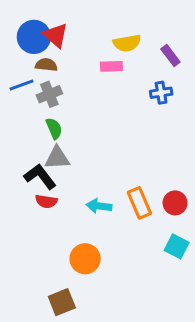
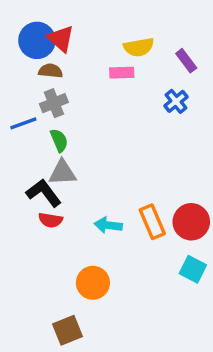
blue line: (21, 85) -> (23, 123), moved
blue cross: (161, 93) -> (176, 101), turned -30
red circle: (175, 203) -> (191, 222), size x1.4

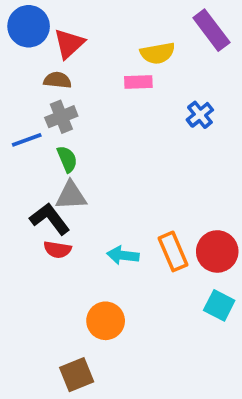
red triangle: (61, 39) -> (69, 44), turned 36
blue circle: (37, 40) -> (29, 26), moved
purple rectangle: (186, 61) -> (211, 30), moved, size x1.5

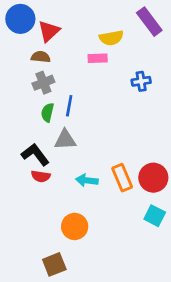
blue cross: (200, 115) -> (141, 81), turned 30
blue line: (27, 140) -> (69, 106), moved, turned -60
green semicircle: (67, 159) -> (47, 113), turned -144
gray triangle: (71, 196) -> (65, 140), moved

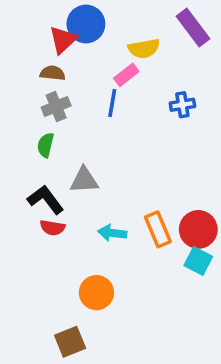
blue circle: (20, 19) -> (86, 24), moved
pink rectangle: (98, 58) -> (126, 75), turned -36
blue line: (69, 106) -> (112, 103), moved
green semicircle: (47, 113) -> (46, 145), moved
cyan square: (155, 216) -> (198, 261), moved

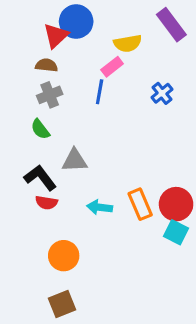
blue cross: (182, 105) -> (162, 93), turned -30
green semicircle: (46, 145) -> (40, 129), turned -50
orange circle: (96, 293) -> (64, 256), moved

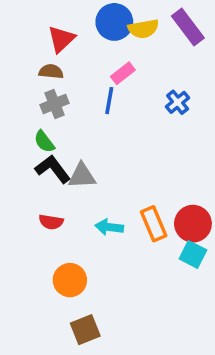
blue circle: (76, 22) -> (114, 22), moved
yellow semicircle: (128, 43) -> (143, 29), moved
black L-shape: (40, 178) -> (53, 169), moved
brown square: (62, 304) -> (85, 330), moved

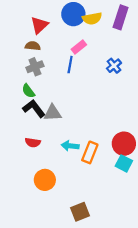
purple rectangle: (188, 27) -> (121, 17), turned 55
orange rectangle: (154, 224) -> (90, 152), moved, turned 45
brown square: (85, 330) -> (80, 212), moved

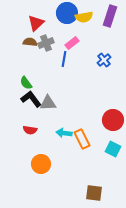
gray cross: (35, 67) -> (46, 43), moved
red circle: (124, 144) -> (113, 120), moved
orange rectangle: (90, 152) -> (82, 139), turned -48
brown square: (80, 212) -> (94, 193), moved, turned 30

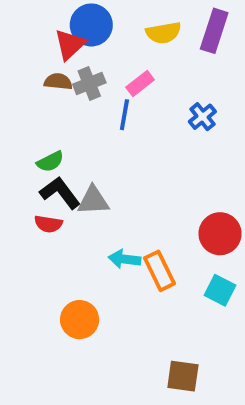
blue circle: (67, 13) -> (91, 25), moved
green semicircle: (26, 83) -> (50, 162), turned -80
red semicircle: (30, 130) -> (48, 224), moved

